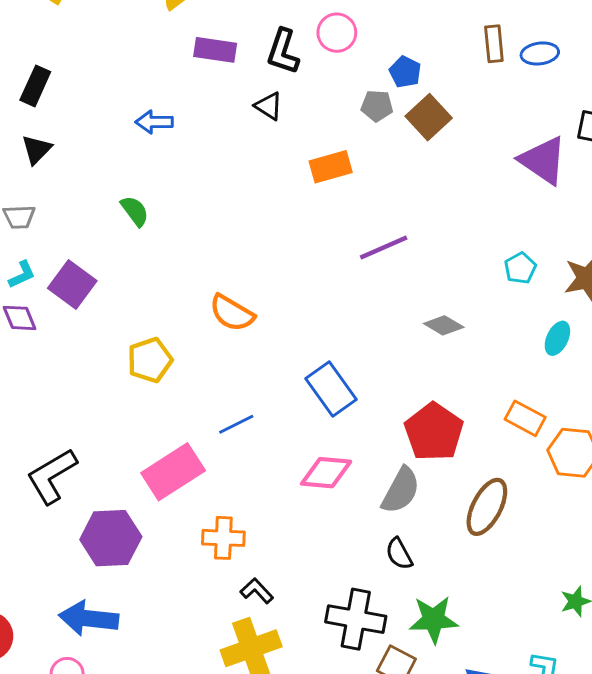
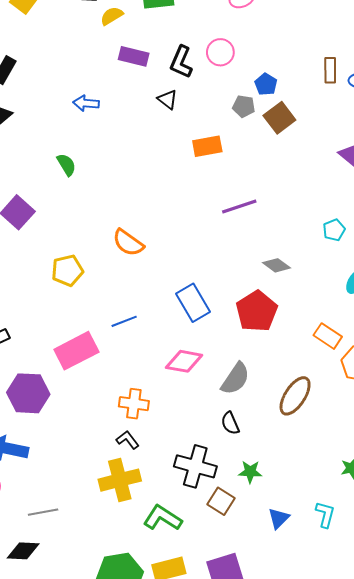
red pentagon: (434, 432) -> (257, 311), moved
orange cross: (223, 538) -> (134, 404), moved
green star: (434, 620) -> (250, 472), size x0.7

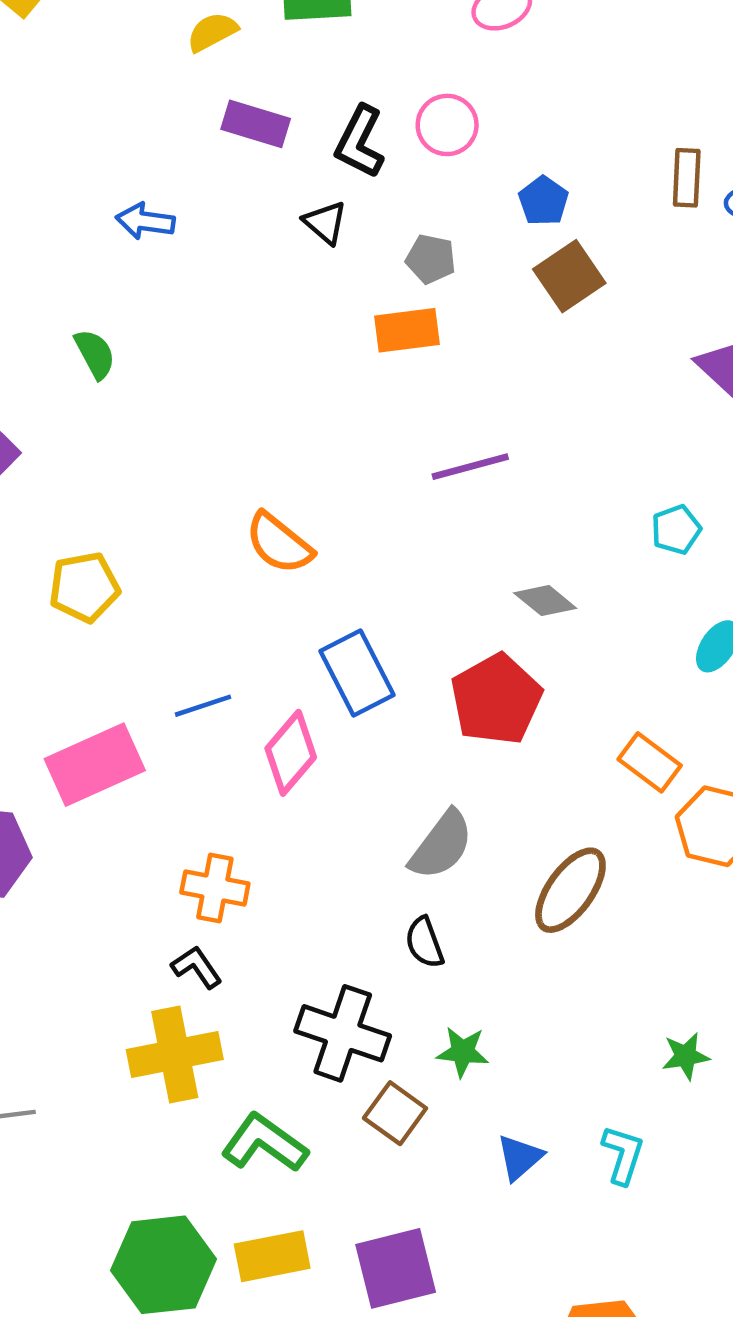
gray pentagon: (244, 106) -> (431, 259), moved
orange semicircle: (128, 243) -> (279, 543), moved
pink diamond: (184, 361) -> (291, 753), moved, turned -63

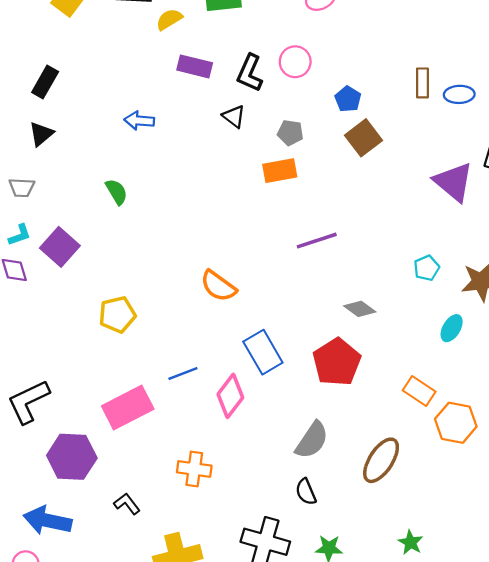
black L-shape: (197, 967) -> (127, 504), moved
green star: (686, 1056) -> (411, 542), moved, turned -30

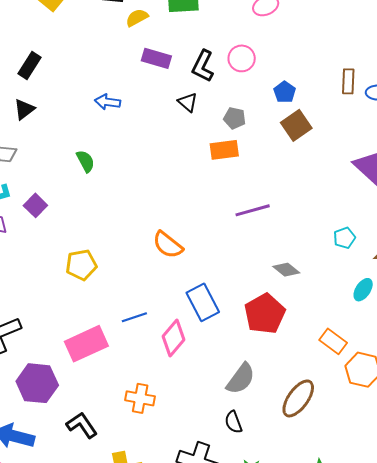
purple square: (60, 247) -> (35, 205), size x0.7
black L-shape: (127, 504) -> (82, 425), size x1.4

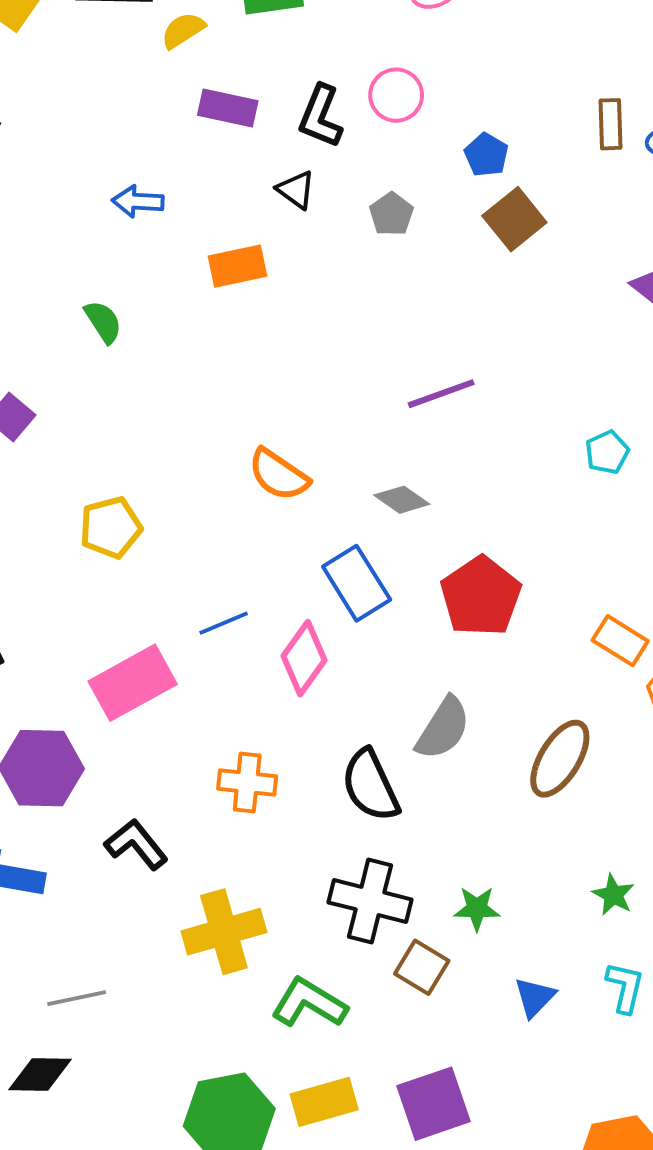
gray pentagon: (235, 118) -> (391, 214), turned 30
orange rectangle: (224, 150) -> (238, 266), moved
cyan pentagon: (344, 238) -> (607, 452), moved
gray diamond: (286, 270) -> (402, 500), moved
black semicircle: (233, 422) -> (370, 786), moved, size x1.6

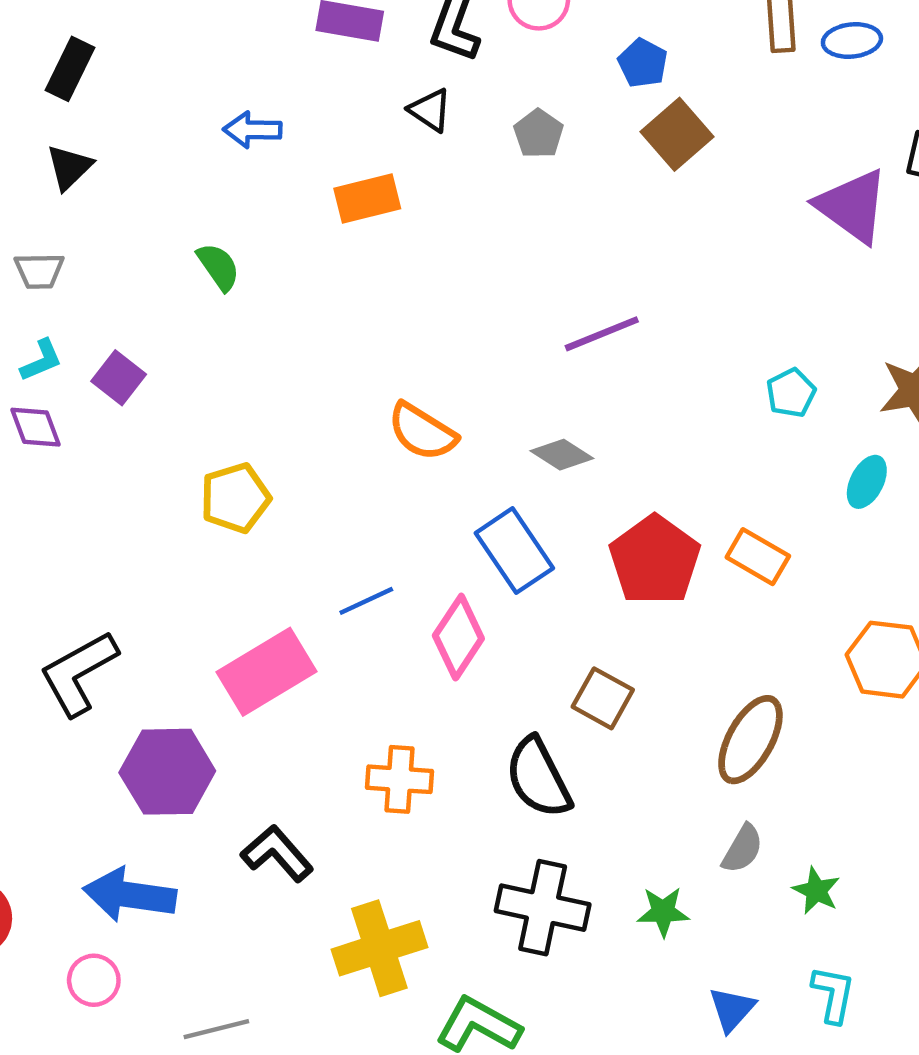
orange rectangle: (620, 641) -> (758, 557), moved
gray semicircle: (443, 728) -> (742, 849), moved, size x0.7
brown square: (422, 967) -> (603, 698), moved

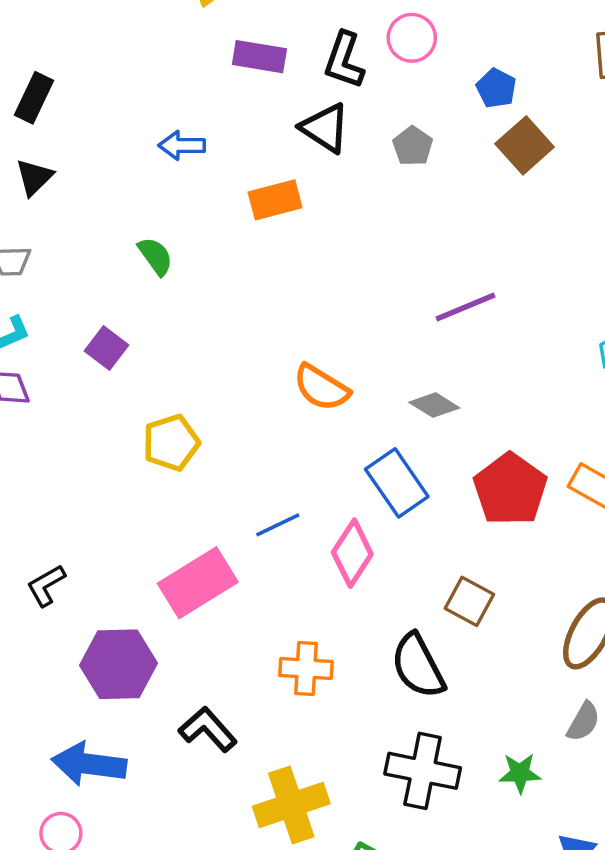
black triangle: (430, 110) -> (325, 128), size x1.4
purple square: (119, 378) -> (107, 348), moved
black L-shape: (79, 673) -> (46, 585), size x0.6

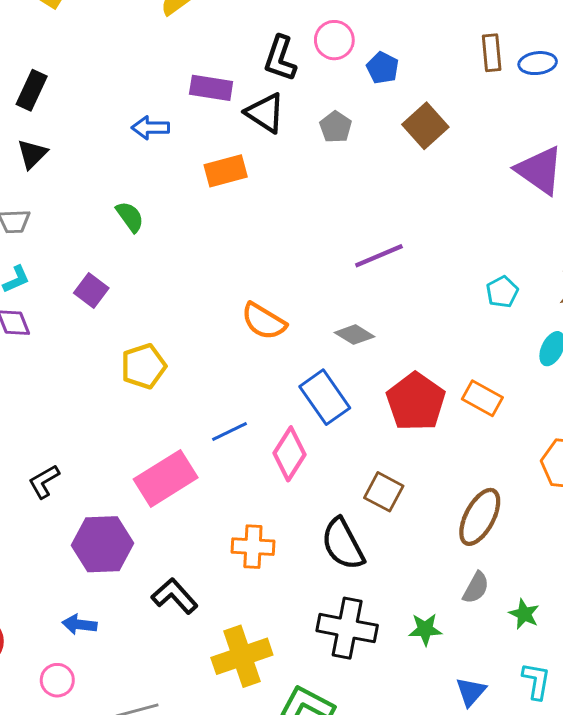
purple rectangle: (259, 57) -> (211, 88), moved
blue pentagon: (496, 88) -> (383, 68), moved
blue arrow: (89, 764) -> (79, 624), size x0.6

